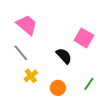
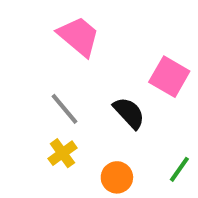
pink trapezoid: (27, 25) -> (79, 36), moved
gray line: (21, 53) -> (65, 109), moved

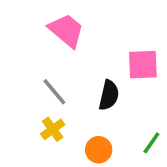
pink square: (169, 77) -> (143, 65), turned -32
black semicircle: (129, 113) -> (109, 95), turned 56

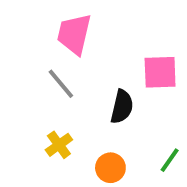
pink trapezoid: (66, 30) -> (74, 34), turned -117
gray line: (54, 92) -> (61, 84), moved

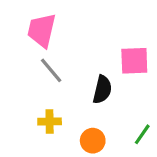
pink trapezoid: (74, 34) -> (42, 30), moved
yellow cross: (59, 145) -> (50, 121), turned 35

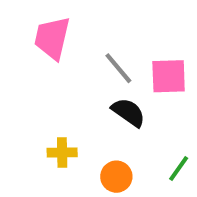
gray line: (51, 70) -> (118, 68), moved
black semicircle: (102, 90) -> (128, 112), turned -68

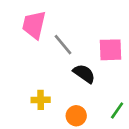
gray line: (118, 68) -> (63, 45), moved

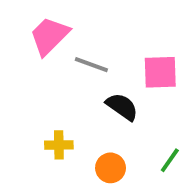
pink trapezoid: (34, 25) -> (49, 36), turned 32
gray line: (63, 45) -> (91, 65), turned -30

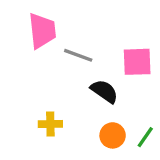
pink trapezoid: (49, 36) -> (42, 31), turned 129
orange circle: (111, 168) -> (113, 135), moved

